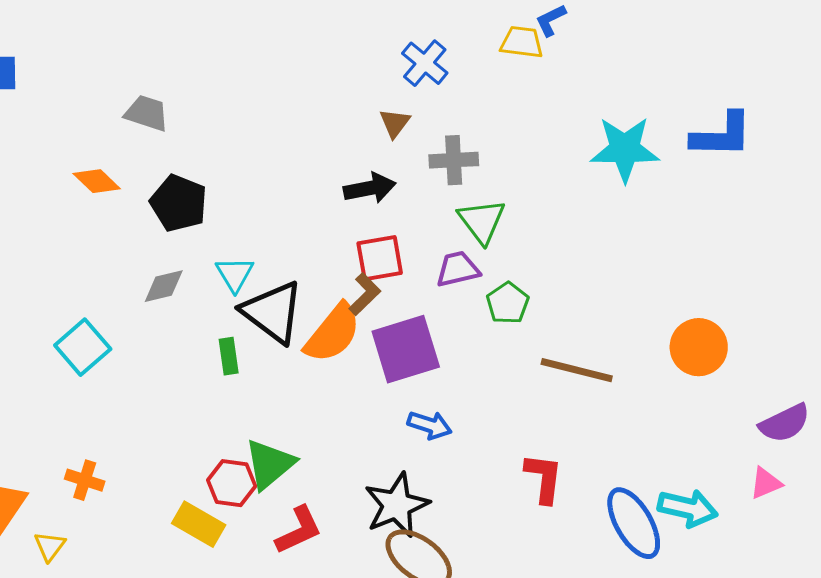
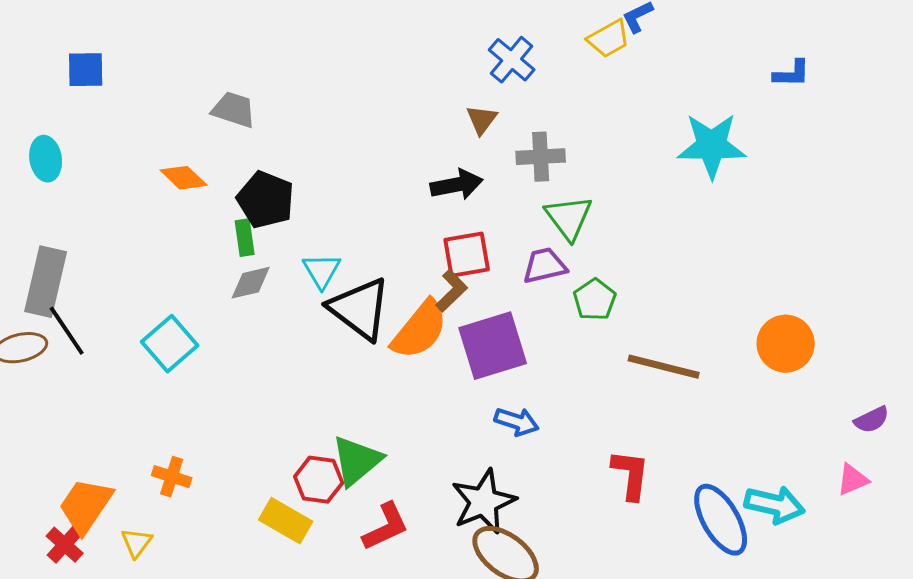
yellow trapezoid: (522, 42) -> (609, 39), turned 144
blue L-shape: (722, 135) -> (792, 74), moved, size x0.6
green rectangle: (229, 356) -> (245, 238), moved
purple semicircle: (785, 423) -> (872, 420), size x0.7

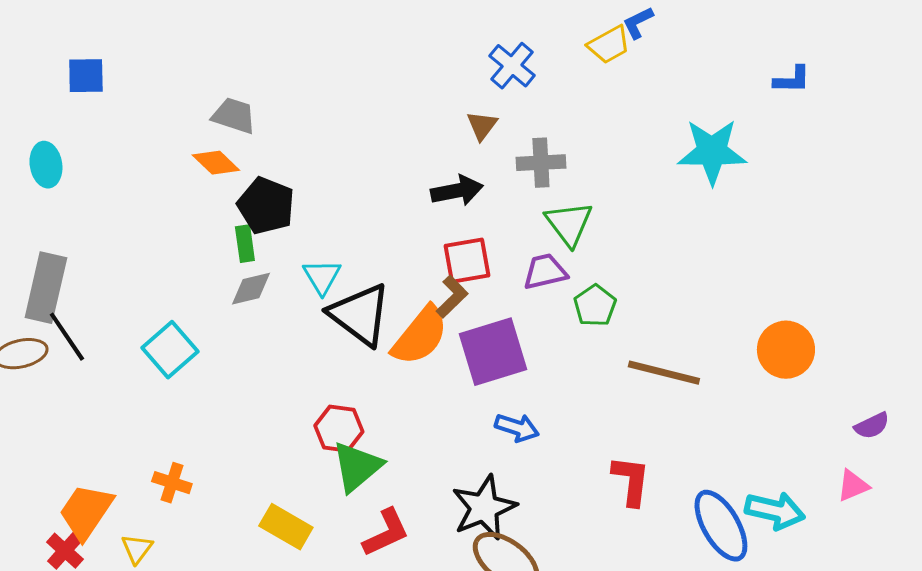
orange diamond: (184, 178) -> (216, 163), moved
red hexagon: (319, 480) -> (339, 429), moved

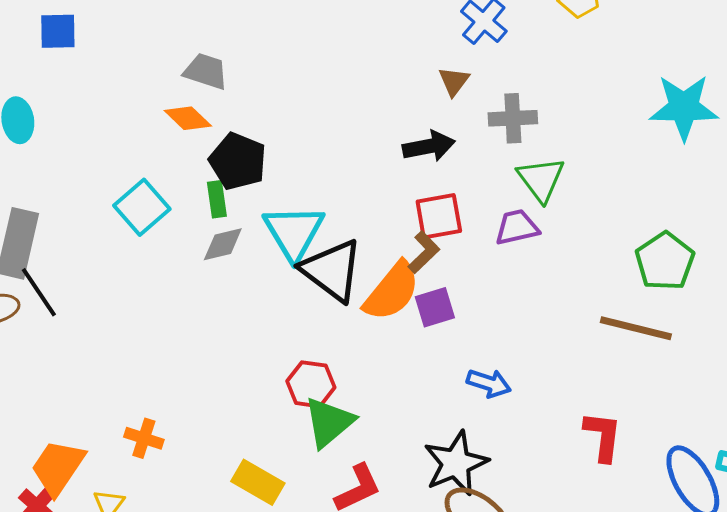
cyan triangle: (322, 277) -> (294, 232), size x1.6
green pentagon: (595, 306) -> (665, 261), moved, size x1.4
cyan square: (170, 350) -> (142, 207), moved
purple square: (493, 352) -> (435, 307), moved, size x0.6

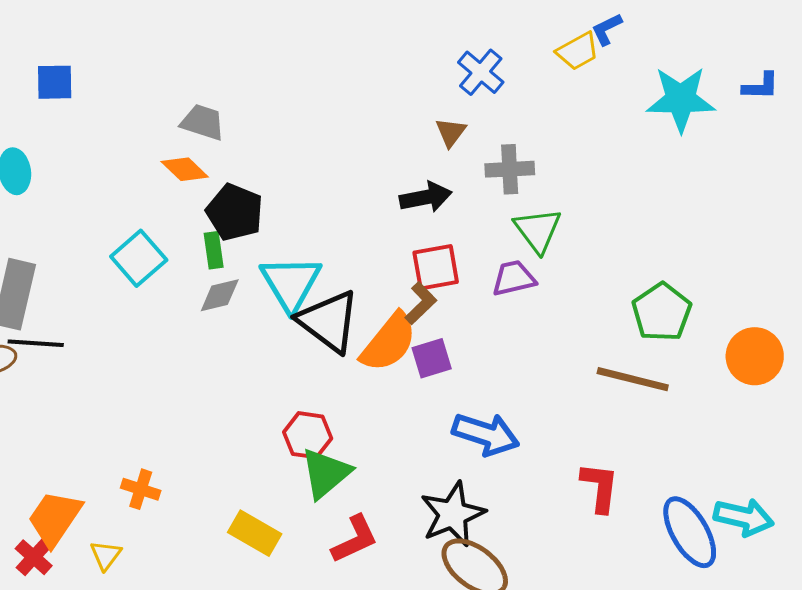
cyan star: (684, 107) -> (681, 99), moved
black line: (39, 292) -> (36, 343), turned -52
blue arrow: (489, 383) -> (486, 434), size x1.5

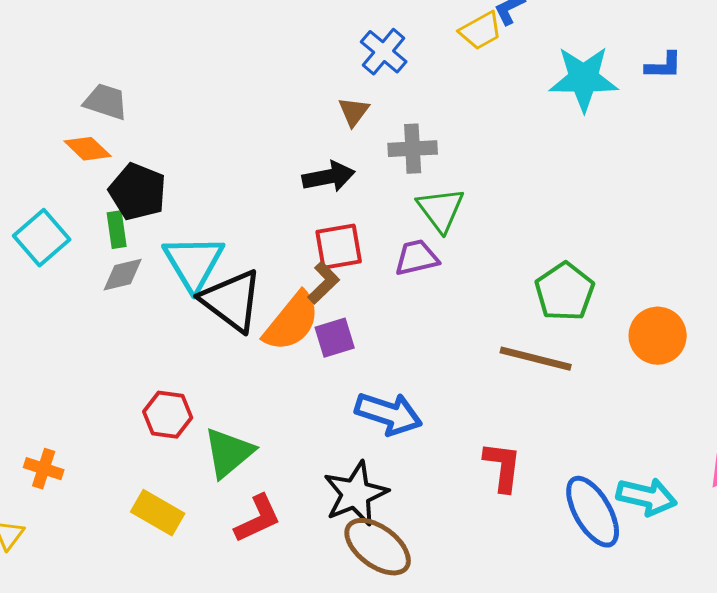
red hexagon: (308, 435) -> (168, 415), moved

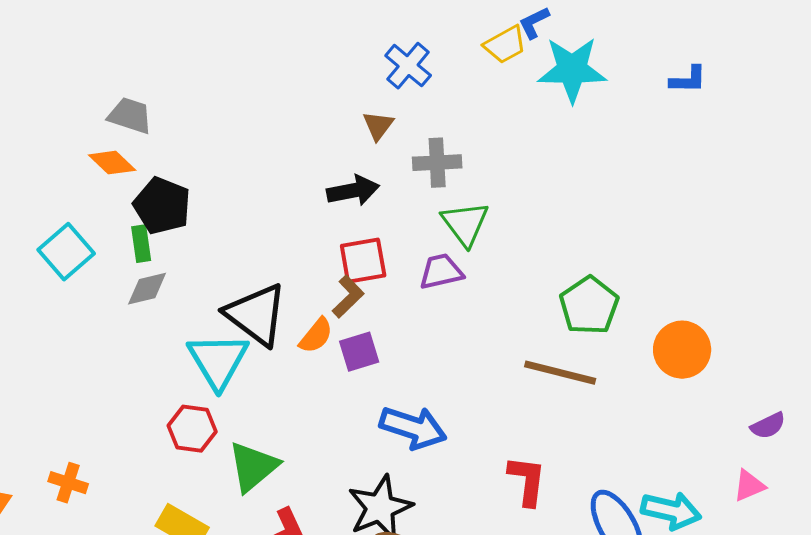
cyan star: (584, 79) -> (572, 70), moved
cyan triangle: (194, 263) -> (218, 361), moved
orange semicircle: (292, 322) -> (316, 336), size x0.6

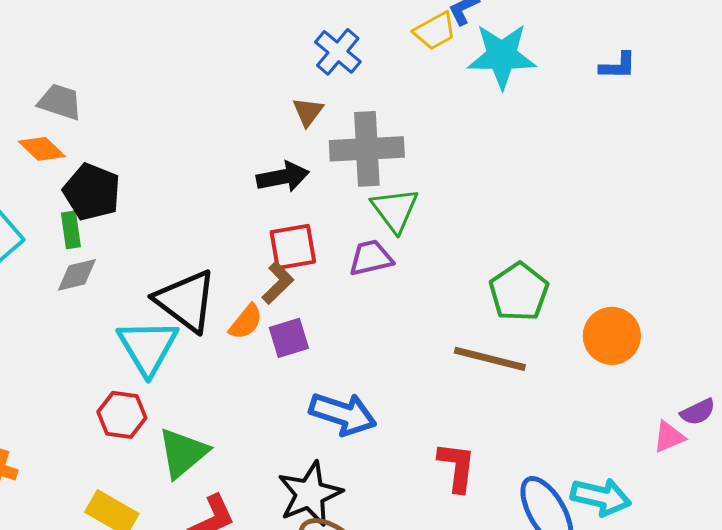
gray cross: (437, 163) -> (367, 149), size x1.5
pink triangle: (749, 486) -> (669, 437), moved

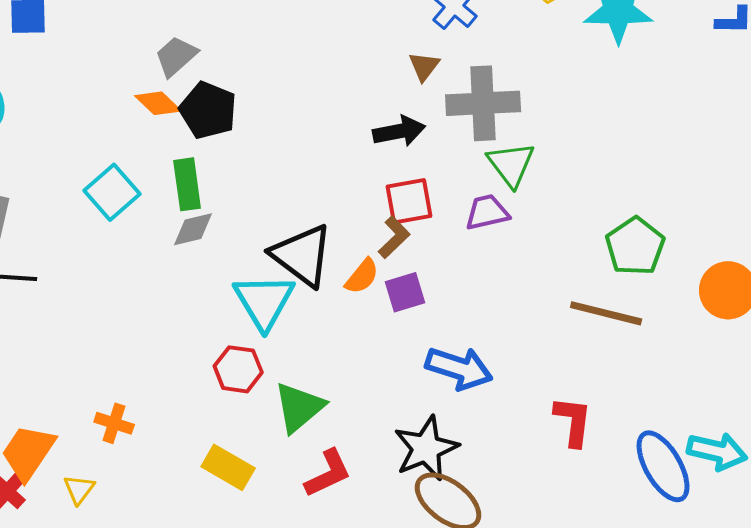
gray trapezoid: (60, 102) -> (176, 56), turned -60
black pentagon: (92, 192) -> (208, 110), moved
green rectangle: (71, 230) -> (187, 184), size x1.4

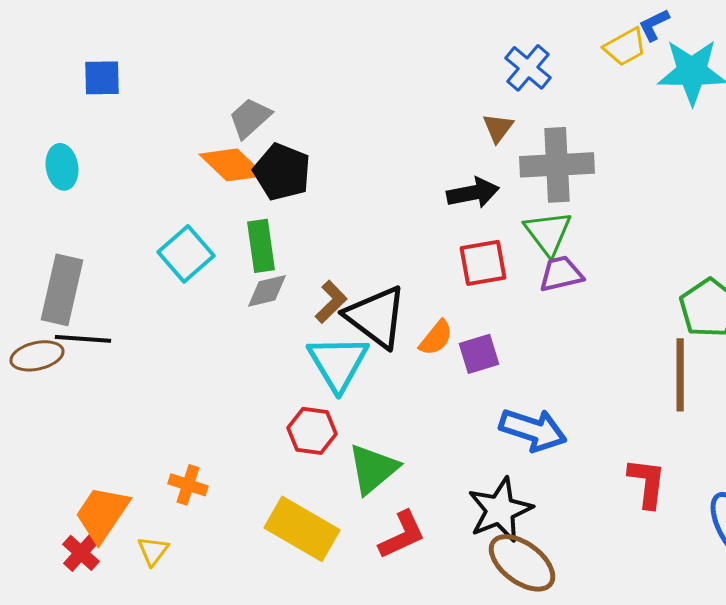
orange diamond: (158, 103) -> (232, 165), size x1.4
green triangle: (511, 164) -> (548, 233), moved
brown L-shape: (394, 237) -> (331, 302), moved
brown line: (606, 313) -> (680, 375), turned 76
yellow rectangle: (228, 467) -> (302, 529), size x1.4

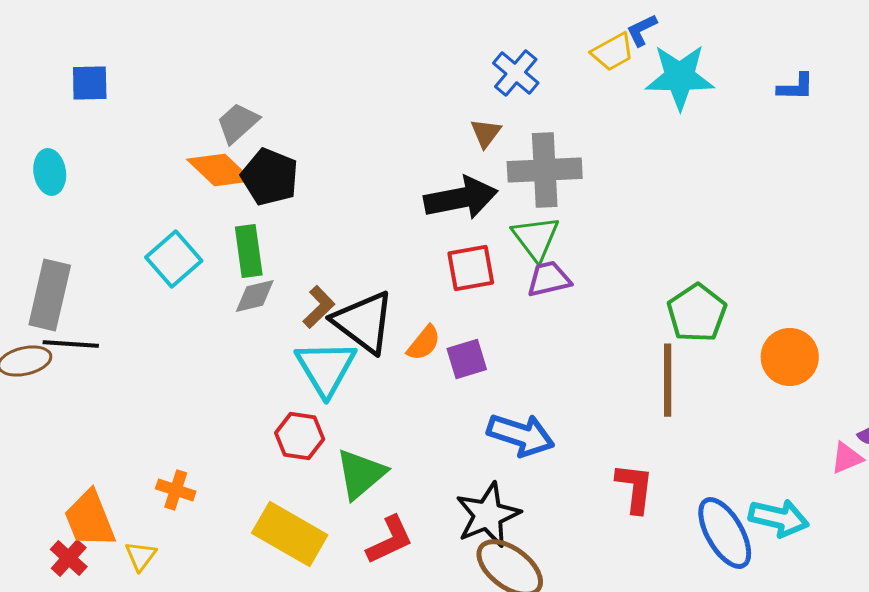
black arrow: (473, 193) -> (461, 198), size x1.4
orange trapezoid: (102, 514) -> (90, 519), turned -56

